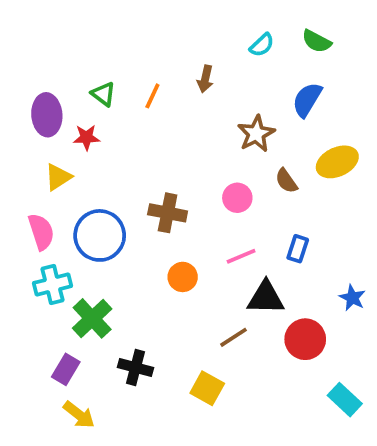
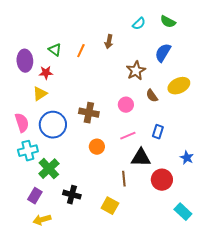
yellow triangle: (58, 177) -> (40, 94), moved
brown line: (234, 337) -> (124, 179), turned -63
yellow arrow: (79, 415) -> (42, 220), turned 126

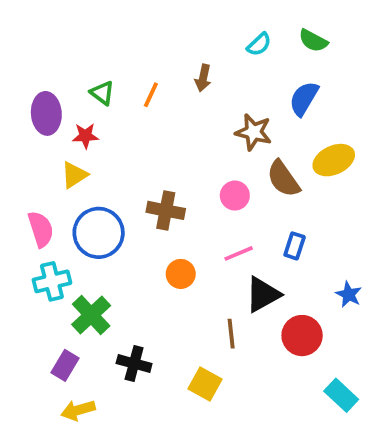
brown star: (136, 71) -> (253, 132), turned -30
brown semicircle: (152, 96) -> (283, 179), size x1.5
black triangle: (141, 158) -> (263, 294), turned -30

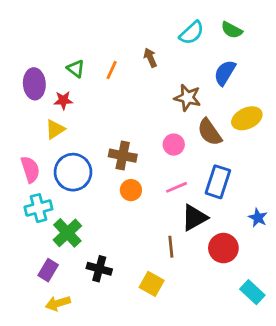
cyan semicircle: (259, 44) -> (192, 33), size x1.4
brown arrow: (203, 78) -> (150, 58), turned 144
blue rectangle: (295, 246) -> (218, 182), size x1.6
orange circle: (181, 274) -> (131, 190), moved

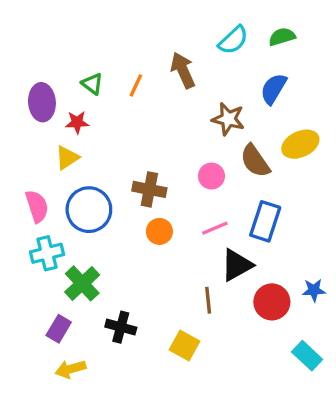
green semicircle: (232, 30) -> (282, 37), turned 135
brown arrow: (150, 58) -> (183, 70), size x1.5
blue star: (258, 218) -> (314, 290), moved, turned -30

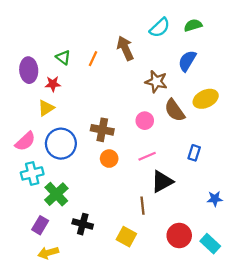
pink semicircle: (37, 206) -> (25, 141), turned 65
blue rectangle: (265, 221) -> (194, 153), moved, size x0.6
red circle: (272, 302) -> (179, 236), moved

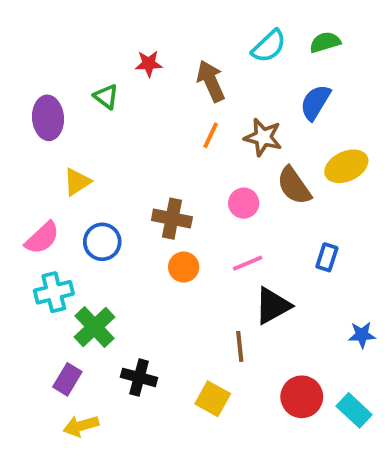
orange line: (93, 59) -> (211, 135), moved
red star: (53, 84) -> (149, 64), moved
blue circle: (61, 144) -> (102, 242), size x0.7

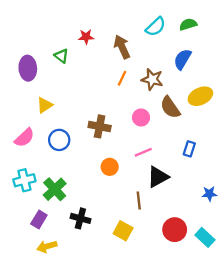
orange circle: (184, 267) -> (110, 167), moved
cyan cross: (54, 292) -> (24, 180), moved

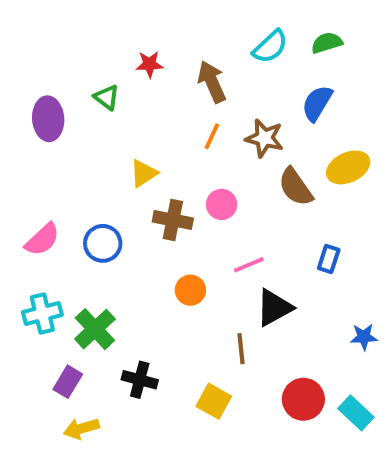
yellow triangle: (45, 105) -> (144, 173), moved
pink circle: (141, 117) -> (222, 204), moved

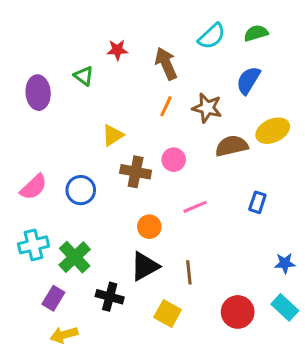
brown semicircle: (296, 187) -> (232, 146), turned 112
black triangle: (274, 308) -> (145, 266), moved
cyan rectangle: (356, 413) -> (285, 307), moved

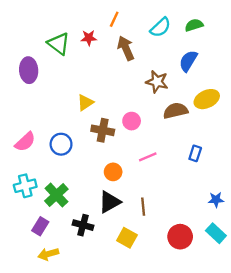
green triangle: (84, 76) -> (59, 44), moved, size x1.5
orange line: (166, 106) -> (114, 19), moved

